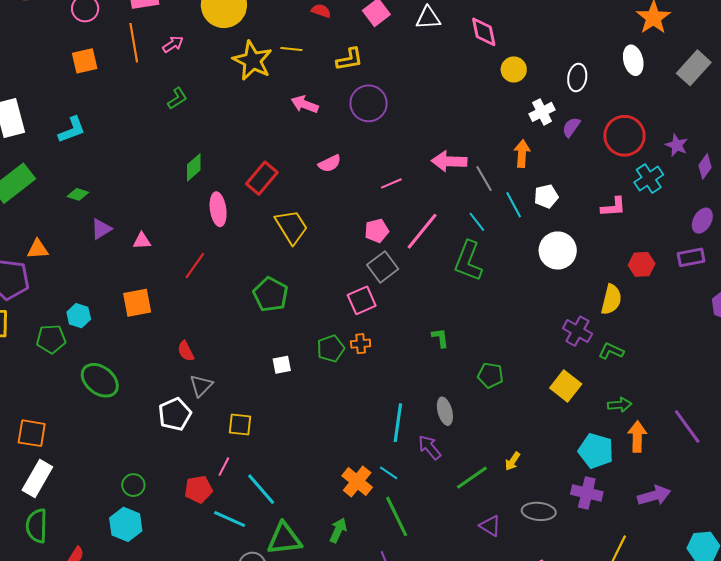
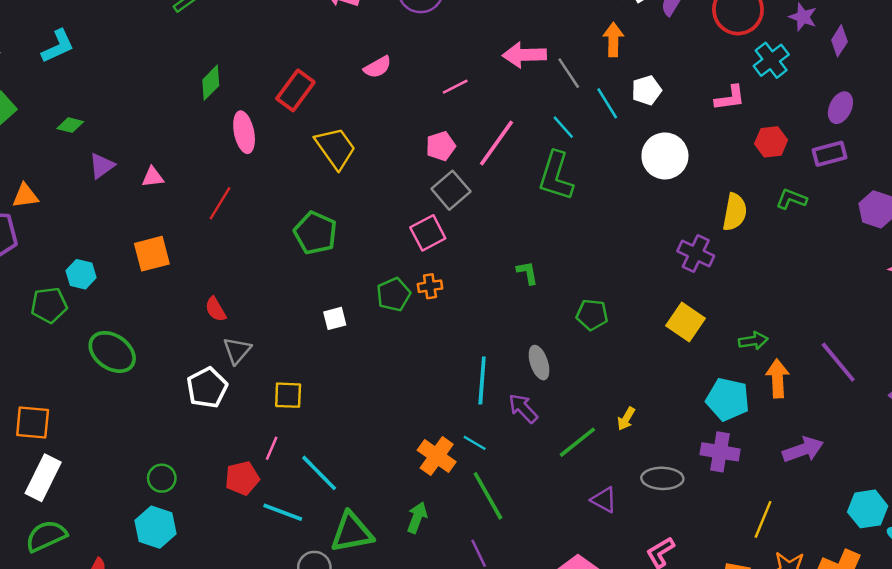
red hexagon: (642, 264) -> (771, 142), moved
green L-shape: (611, 351) -> (791, 199), moved
green semicircle: (37, 526) -> (46, 536), turned 68

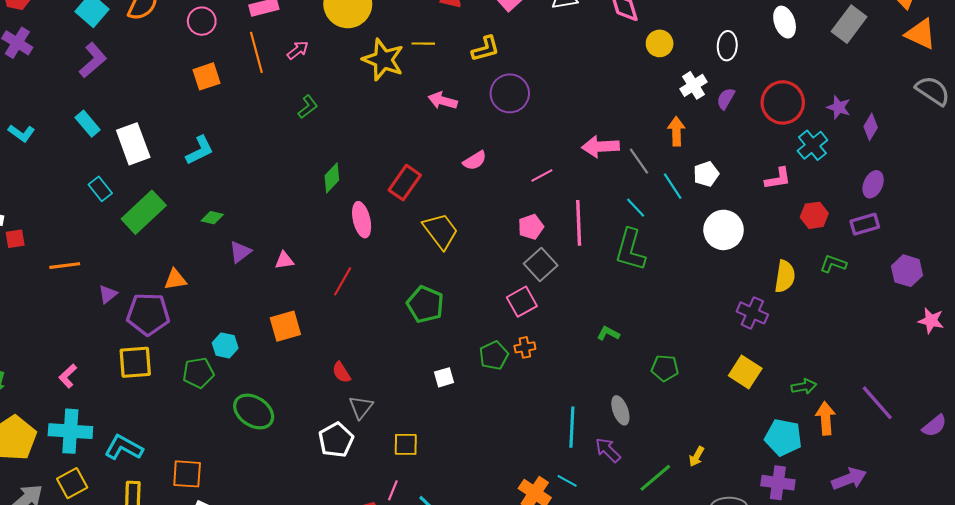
pink line: (497, 143) -> (579, 223), turned -36
green L-shape: (527, 273) -> (608, 333), turned -50

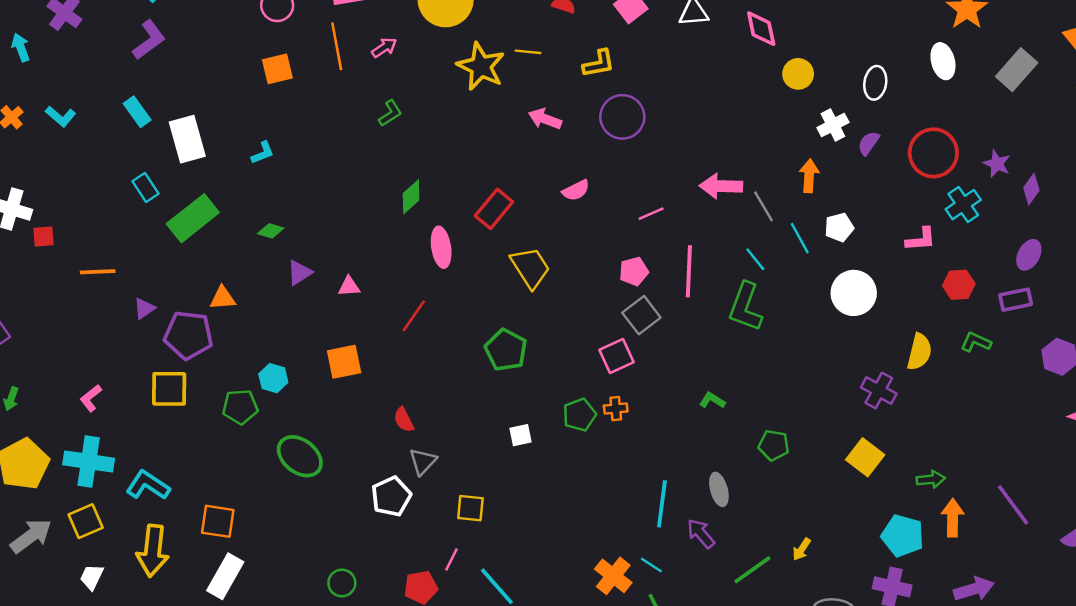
cyan L-shape: (200, 150) -> (263, 153), size x0.7

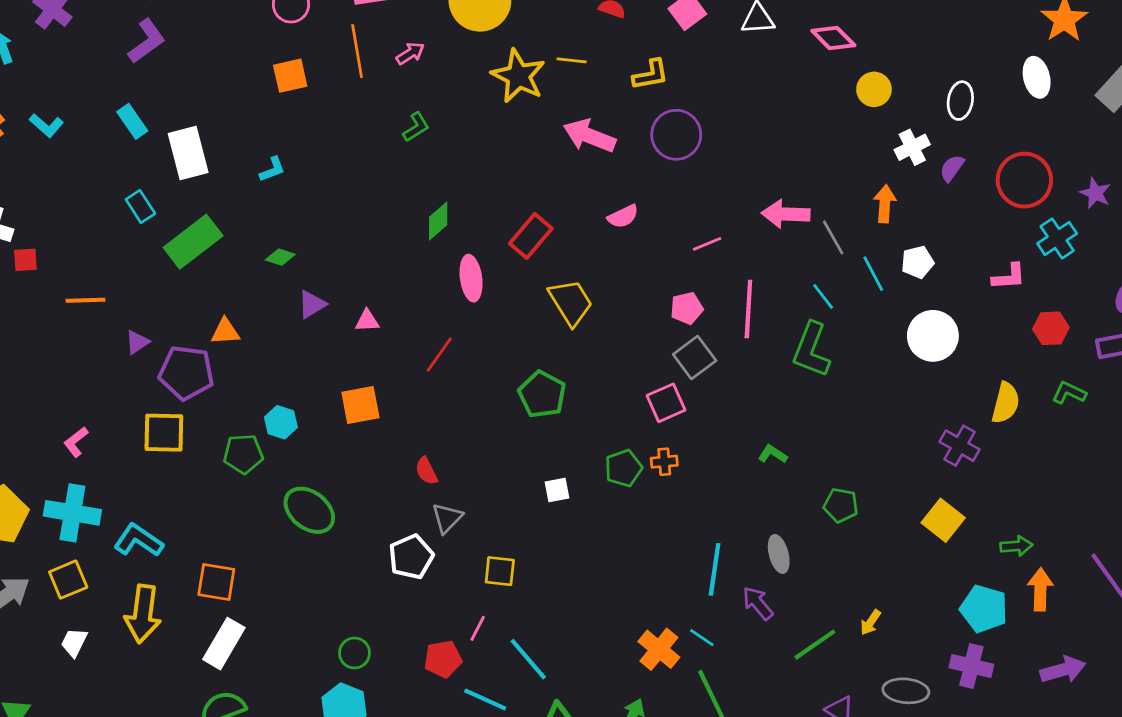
pink diamond: (761, 29) -> (833, 38), turned -33
pink arrow: (545, 119) -> (589, 136), size x1.4

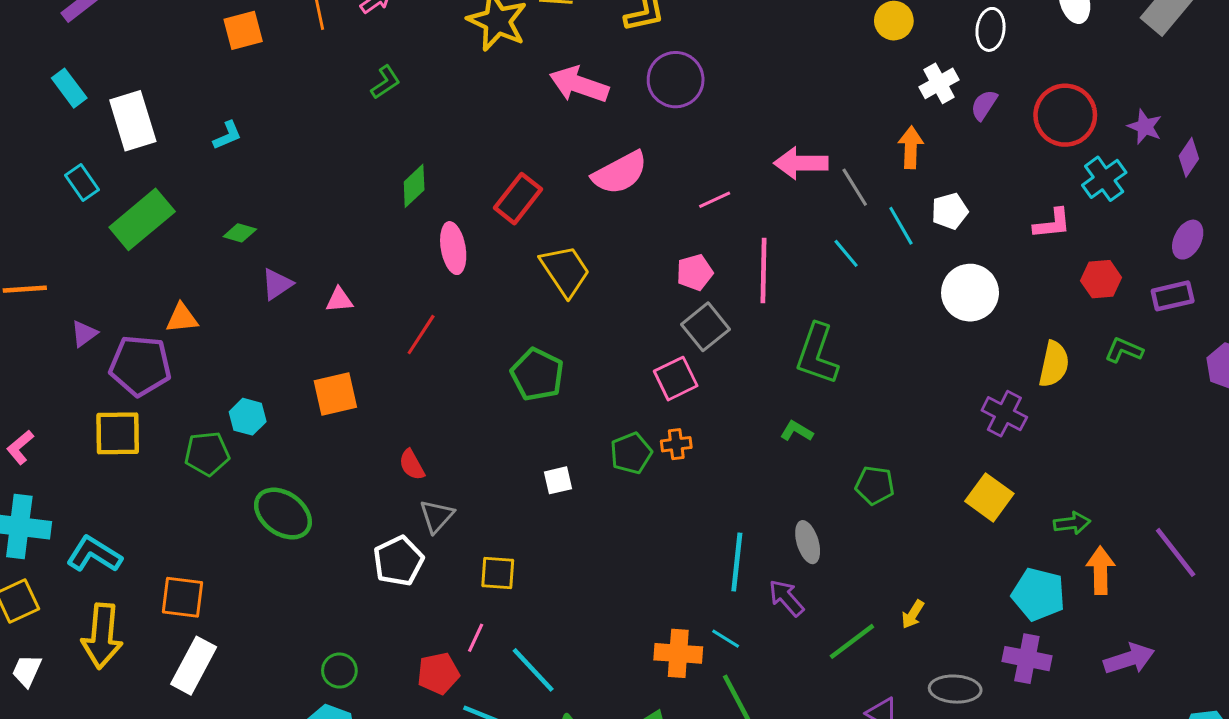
pink semicircle: (623, 216) -> (620, 173), size x1.6
green L-shape: (811, 350) -> (817, 354), moved
orange cross: (659, 649) -> (678, 653), turned -33

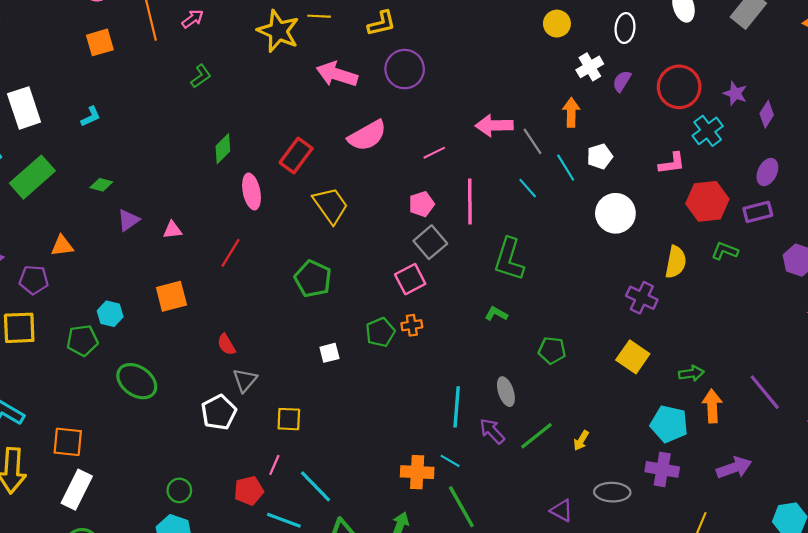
red hexagon: (1101, 279) -> (707, 201), size x1.5
purple pentagon: (140, 366) -> (34, 280), size x0.7
green line: (852, 641) -> (537, 436), moved

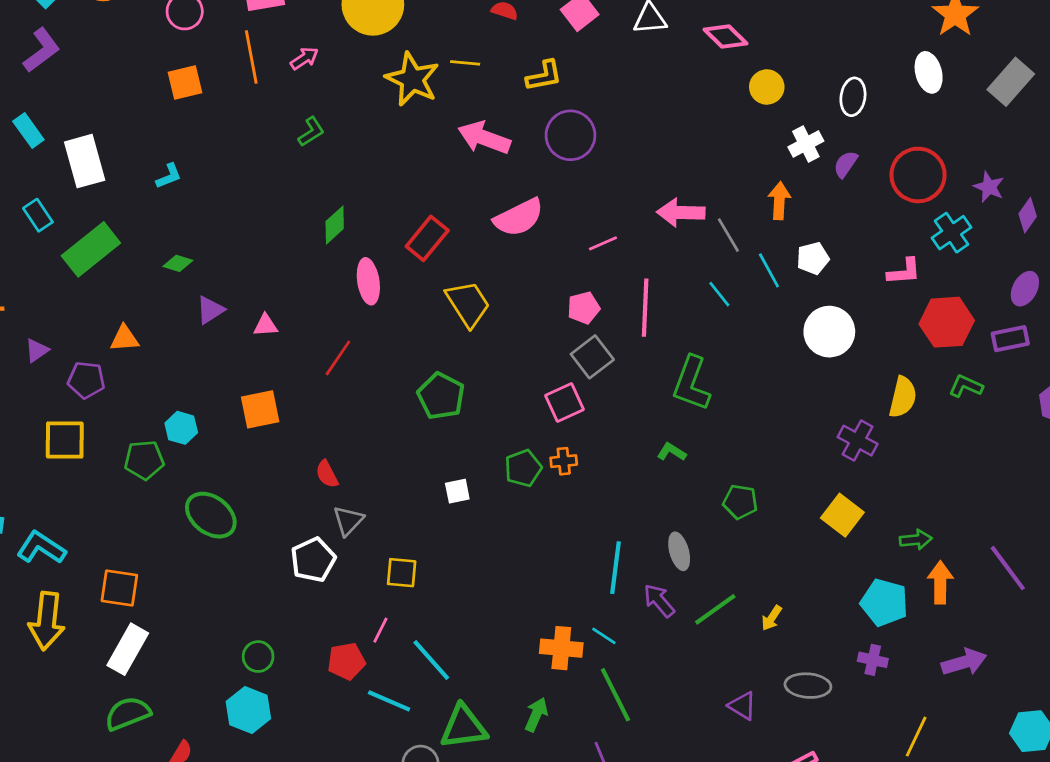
purple cross: (662, 469) -> (873, 660), size x0.7

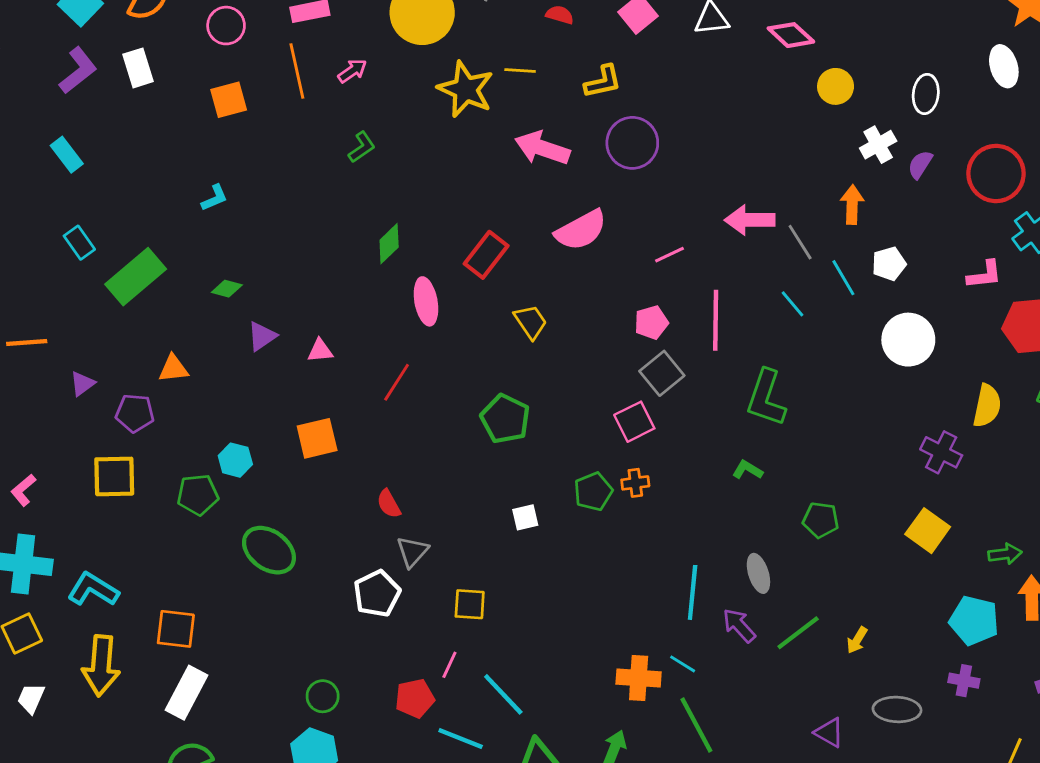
white rectangle: (85, 161) -> (138, 68), moved, size x0.7
yellow trapezoid: (468, 304) -> (531, 322), size x0.7

